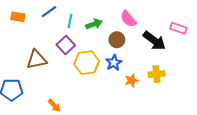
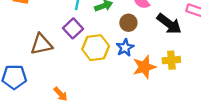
orange star: (131, 80) -> (144, 67), size x1.5

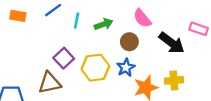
purple square: (73, 28) -> (64, 58), moved
brown triangle: (41, 44) -> (50, 83), moved

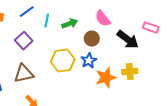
purple square: (64, 58) -> (24, 41), moved

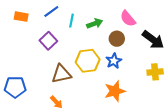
brown triangle: (24, 74) -> (61, 74), moved
orange star: (106, 78) -> (115, 91), moved

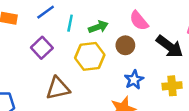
yellow hexagon: (88, 61) -> (90, 56), moved
blue star: (114, 61) -> (134, 80), moved

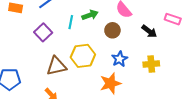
cyan line: (70, 23) -> (71, 22), moved
black arrow: (170, 47) -> (149, 31), size x0.7
yellow hexagon: (90, 56) -> (83, 56), moved

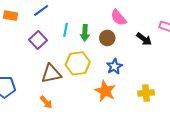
green arrow: (90, 15) -> (85, 33), moved, turned 112
yellow cross: (151, 64) -> (146, 93), moved
orange star: (110, 83) -> (105, 91), turned -30

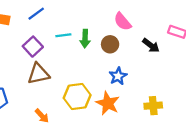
cyan line: (66, 30) -> (63, 35), turned 72
yellow hexagon: (78, 63) -> (77, 97), moved
brown triangle: (51, 74) -> (38, 74), moved

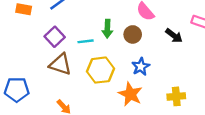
cyan line: (63, 35) -> (86, 41), moved
brown triangle: (38, 74) -> (60, 64), turned 30
yellow hexagon: (77, 97) -> (101, 70), moved

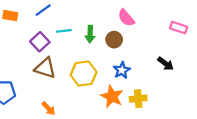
black arrow: (174, 36) -> (166, 64), moved
cyan line: (86, 41) -> (64, 31), moved
yellow cross: (176, 96) -> (138, 99), moved

